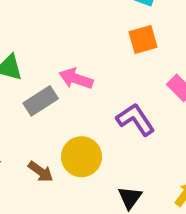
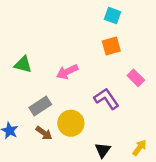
pink arrow: (76, 79) -> (67, 72), turned -45
gray rectangle: (41, 101) -> (40, 106), moved

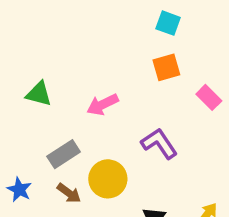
pink rectangle: (136, 78) -> (209, 97), moved

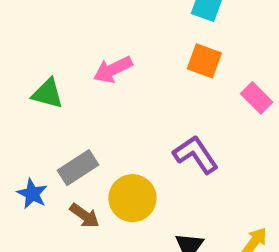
orange square: (166, 67) -> (204, 61), turned 36
pink arrow: (103, 105) -> (113, 70), moved
blue star: (19, 190) -> (32, 194), moved

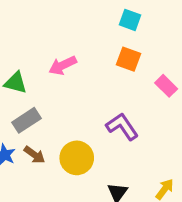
gray rectangle: (78, 168) -> (27, 120), moved
brown arrow: (85, 216) -> (34, 155), moved

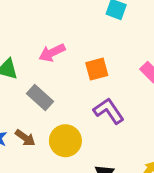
orange square: (128, 59) -> (97, 69), moved, turned -35
gray rectangle: (27, 120) -> (40, 97), moved, turned 75

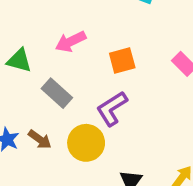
purple L-shape: (109, 111) -> (112, 109), moved, turned -88

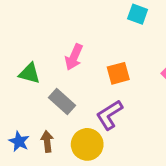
pink arrow: (71, 42) -> (74, 57), turned -40
brown arrow: (40, 139) -> (47, 141), turned -132

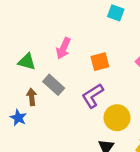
brown arrow: (47, 141) -> (32, 97), moved
yellow circle: (87, 144) -> (117, 118), moved

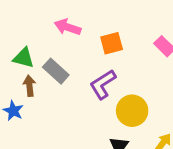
pink arrow: (63, 48) -> (68, 27), turned 85
green triangle: (27, 62) -> (24, 58), moved

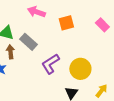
purple L-shape: (103, 84) -> (50, 64), moved

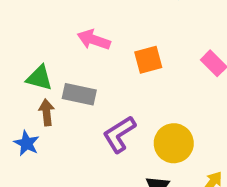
gray rectangle: (28, 42) -> (79, 94), turned -30

